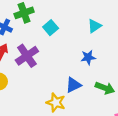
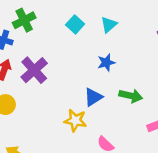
cyan square: (51, 28) -> (75, 24), moved

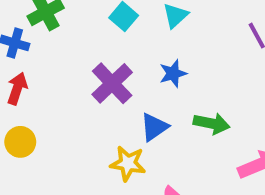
purple cross: (34, 70) -> (112, 83), moved

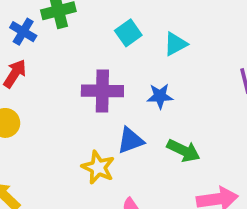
purple cross: (112, 83) -> (102, 91), turned 30

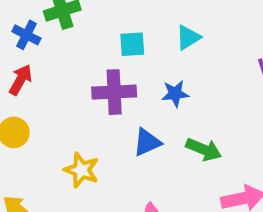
cyan square: (128, 33) -> (132, 44), moved, turned 35
yellow star: (98, 167) -> (82, 170), moved

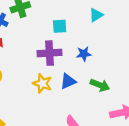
cyan triangle: (188, 37) -> (96, 15), moved
yellow star: (82, 170) -> (42, 83), moved

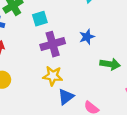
cyan square: (60, 26) -> (40, 19), moved
blue triangle: (68, 81) -> (66, 97), moved

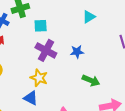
purple cross: (53, 44) -> (46, 50), turned 30
blue triangle: (66, 97) -> (31, 98), moved, turned 49

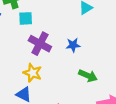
cyan square: (41, 26) -> (26, 18), moved

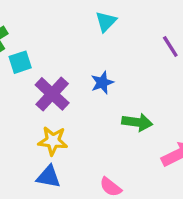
purple cross: (40, 44) -> (52, 94), turned 30

